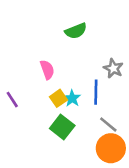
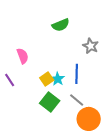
gray star: (113, 68) -> (91, 46), moved
pink semicircle: (47, 70) -> (23, 56), moved
gray line: (108, 125) -> (77, 100), moved

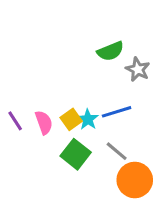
green semicircle: (61, 25) -> (111, 51), moved
pink semicircle: (23, 56) -> (44, 122), moved
blue line: (77, 74) -> (117, 112), turned 72

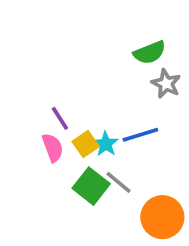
green semicircle: (111, 51) -> (150, 53), moved
purple line: (15, 121) -> (60, 118), moved
gray line: (117, 151) -> (119, 182), moved

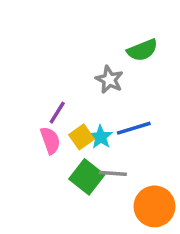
gray star: (166, 84) -> (109, 80), moved
purple line: (60, 118) -> (57, 113), turned 65
gray line: (119, 182) -> (113, 173), turned -36

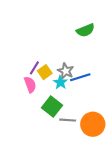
gray star: (109, 80) -> (66, 71), moved
yellow square: (82, 137) -> (45, 72), moved
gray line: (113, 173) -> (68, 120), moved

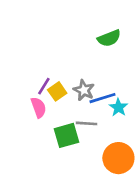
cyan star: (60, 82) -> (118, 107), moved
green square: (52, 106) -> (67, 135), turned 36
gray line: (68, 120) -> (86, 123), moved

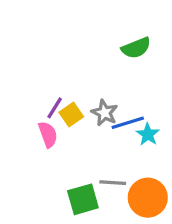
gray line: (86, 123) -> (113, 183), moved
green square: (67, 135) -> (83, 199), moved

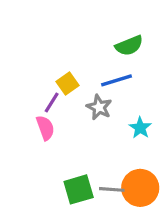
yellow square: (71, 114) -> (67, 84), moved
blue line: (128, 123) -> (116, 80), moved
gray line: (113, 183) -> (112, 189), moved

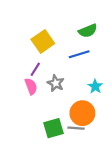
yellow square: (67, 84) -> (43, 41), moved, size x1.5
gray star: (99, 107) -> (56, 83), moved
orange circle: (140, 188) -> (82, 113), moved

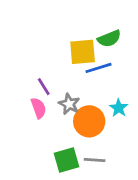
yellow square: (43, 41) -> (83, 52), moved, turned 30
purple line: (35, 69) -> (44, 87), turned -64
orange circle: (82, 113) -> (89, 121), moved

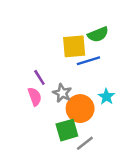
green square: (67, 160) -> (67, 130), moved
gray line: (95, 160) -> (85, 143), turned -42

